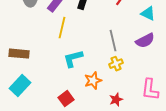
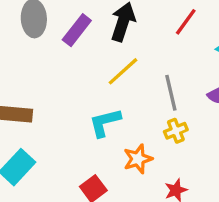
yellow line: (62, 28) -> (123, 71), moved, turned 35

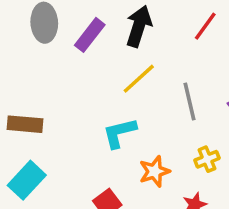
yellow cross: (176, 131) -> (207, 159), moved

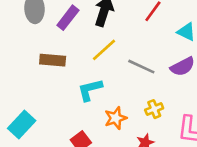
gray line: (189, 101) -> (141, 67), turned -52
brown rectangle: (25, 124) -> (53, 60), moved

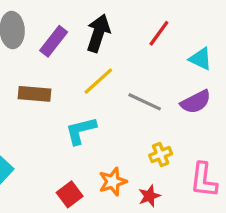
orange star: (116, 118) -> (113, 182), moved

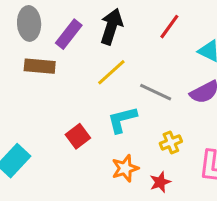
brown rectangle: (34, 94) -> (40, 66), moved
cyan L-shape: (81, 131) -> (122, 120), moved
red square: (70, 194) -> (78, 136), moved

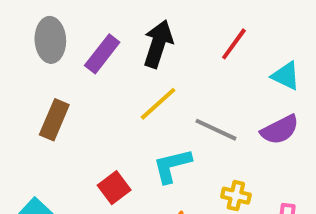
brown rectangle: (40, 66) -> (54, 120), moved, turned -72
yellow cross: (171, 142) -> (236, 196), turned 35

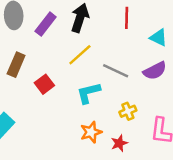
red line: (234, 44) -> (127, 18), turned -35
red square: (114, 188) -> (44, 84), moved
yellow cross: (236, 196) -> (128, 111), turned -35

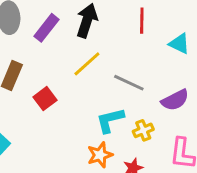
purple semicircle: (155, 71) -> (175, 100), moved
cyan L-shape: (89, 93) -> (110, 120), moved

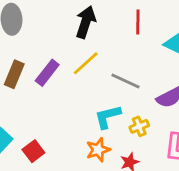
purple rectangle: (46, 28) -> (47, 73), moved
red square: (45, 99) -> (33, 151), moved

